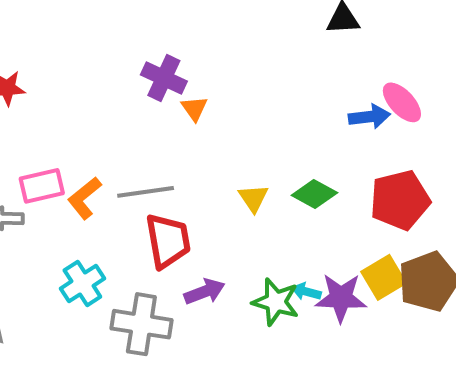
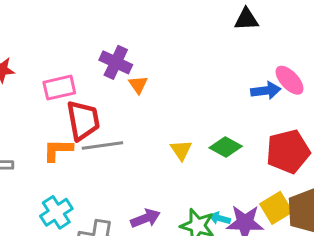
pink rectangle: (42, 186) -> (59, 88), moved
orange L-shape: (84, 198) -> (58, 150), turned 40
red trapezoid: (168, 241) -> (83, 120), moved

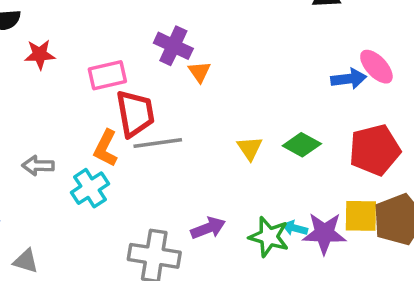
orange L-shape: (58, 150) -> (106, 148), turned -64
yellow square: (276, 208) -> (361, 216), turned 32
cyan cross: (56, 212) -> (90, 188), moved

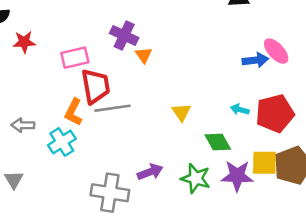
green diamond: (302, 145) -> (218, 142), moved, turned 32
cyan arrow: (295, 228) -> (240, 110), moved
gray triangle: (26, 261) -> (14, 180), moved, turned 42

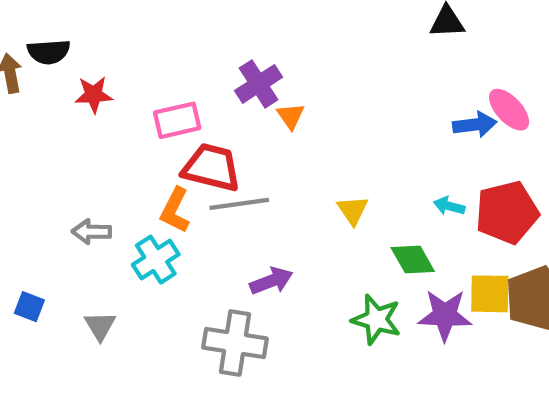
purple cross: (124, 35) -> (259, 84), turned 32
red trapezoid: (96, 86) -> (211, 167), turned -66
purple arrow: (150, 172) -> (271, 281), moved
gray triangle: (14, 180) -> (100, 326), moved

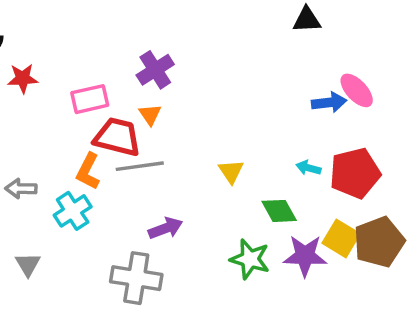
orange triangle: (291, 116) -> (150, 115), moved
yellow square: (490, 294) -> (341, 238), turned 30

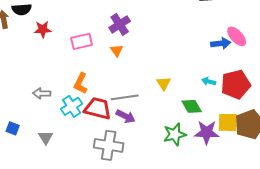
red trapezoid: (117, 137) -> (98, 108), moved
gray line: (140, 166) -> (125, 97), moved
purple arrow: (166, 228) -> (126, 116), turned 48
yellow square: (341, 238) -> (228, 122), turned -30
green star: (250, 259) -> (175, 134), turned -30

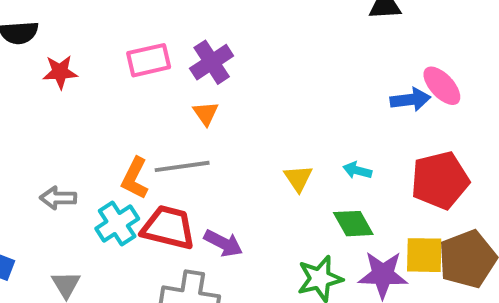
pink rectangle: (82, 41) -> (149, 60), moved
cyan arrow: (209, 81) -> (357, 170), moved
gray line: (125, 97) -> (182, 166), moved

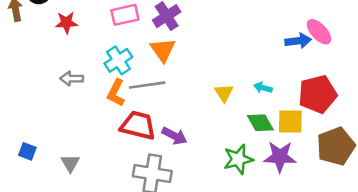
orange triangle: (206, 113) -> (163, 50), size x1.5
gray arrow: (58, 198) -> (72, 79), moved
cyan cross: (117, 224) -> (118, 60), moved
yellow square: (424, 255) -> (290, 122), moved

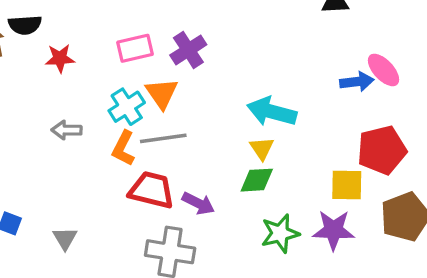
orange triangle: (163, 50) -> (162, 93), moved
cyan arrow: (263, 88) -> (272, 112), moved, size x2.0
green diamond: (260, 123) -> (257, 180), moved, turned -64

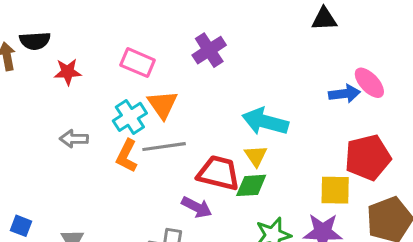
pink rectangle: (135, 48) -> (138, 63), turned 36
purple cross: (188, 50) -> (209, 50), moved
red trapezoid: (152, 190) -> (218, 173), moved

